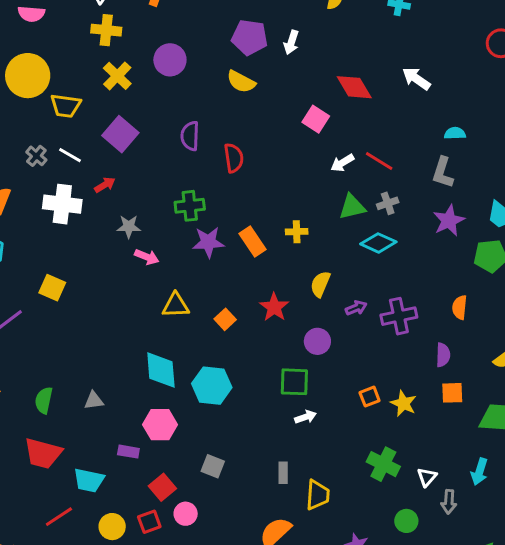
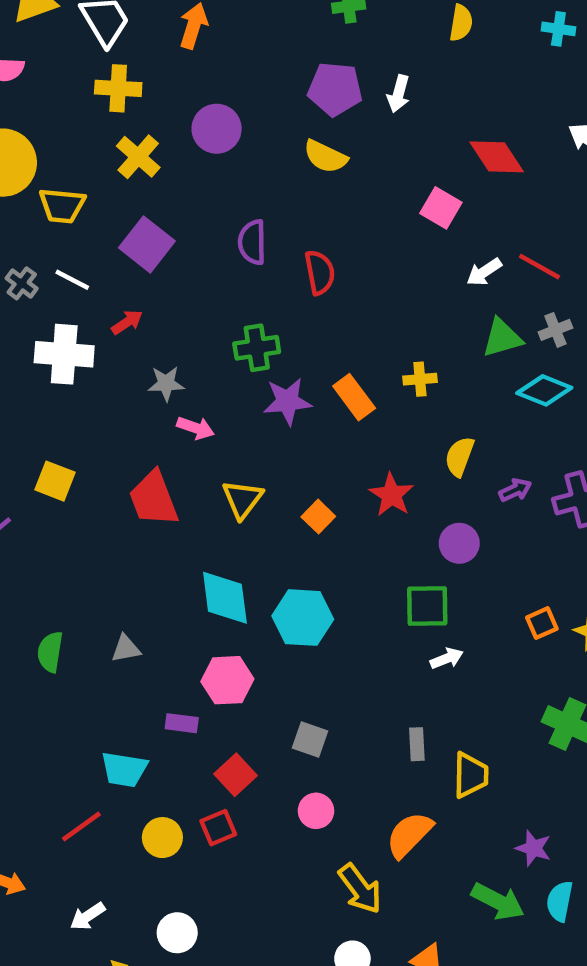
yellow triangle: (176, 305) -> (243, 499), turned -48
red trapezoid: (43, 453) -> (154, 499), moved, turned 57
pink circle: (186, 514) -> (316, 811), moved

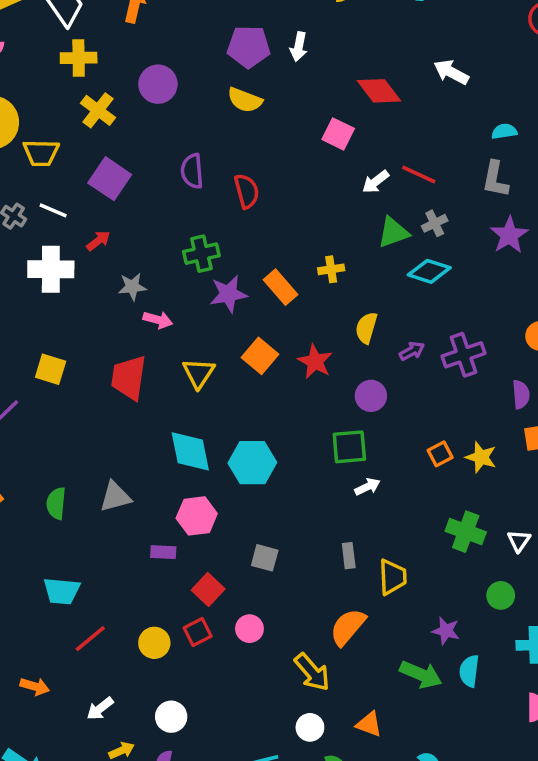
red trapezoid: (154, 499) -> (129, 378), turned 33
orange square: (318, 517) -> (260, 356), moved, size x1.4
gray triangle: (126, 649) -> (115, 497), size x1.4
cyan trapezoid: (124, 769) -> (62, 591), moved
pink circle: (316, 811) -> (249, 629), moved

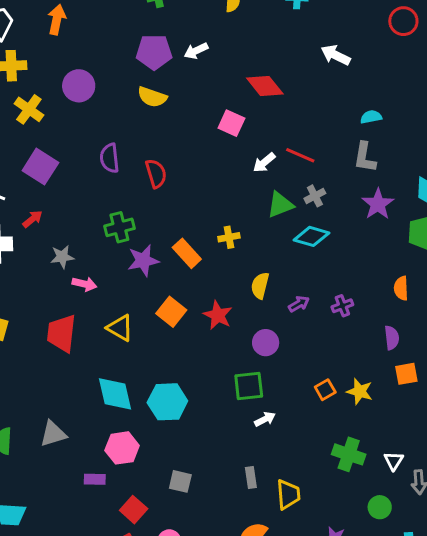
white arrow: (299, 47) -> (196, 51), turned 55
white arrow: (451, 72) -> (336, 55), moved
purple cross: (464, 355) -> (342, 306), size x0.6
yellow triangle: (199, 373) -> (120, 328), turned -32

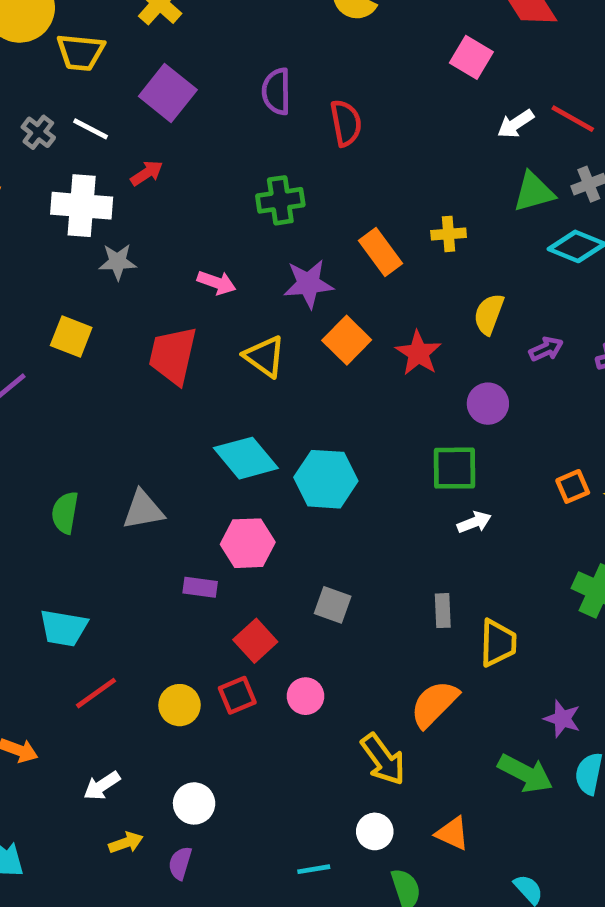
gray star: (62, 257) -> (118, 262), moved
purple star: (143, 260) -> (308, 284), moved
cyan diamond: (115, 394) -> (246, 458), turned -33

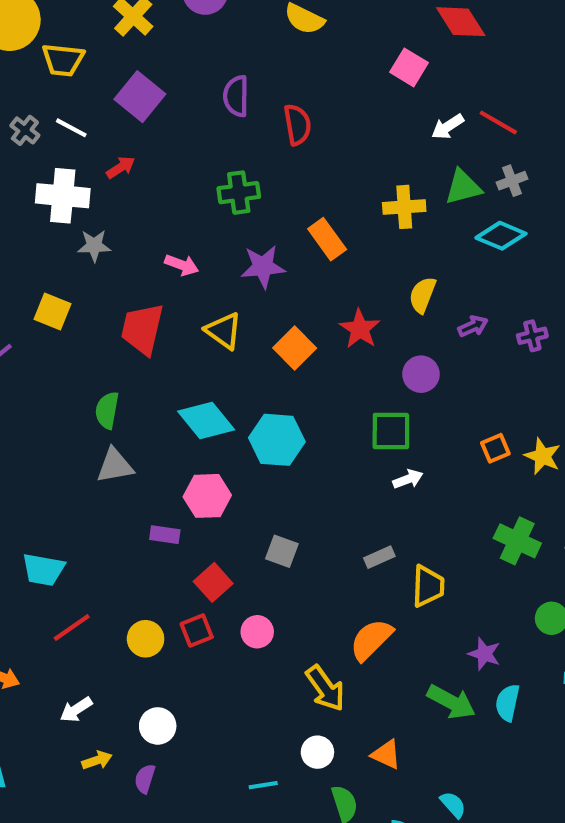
yellow cross: (449, 234) -> (404, 207), moved, size x1.4
orange square: (347, 340) -> (295, 348), moved
green semicircle: (65, 513) -> (107, 410), moved
gray rectangle: (443, 611) -> (379, 557), turned 68

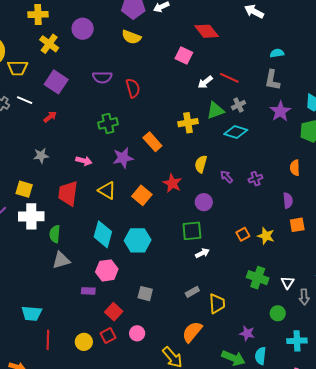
purple semicircle: (236, 96) -> (102, 77), turned -84
white cross: (63, 196) -> (31, 216), moved
purple arrow: (473, 326) -> (227, 177), turned -104
cyan diamond: (206, 421) -> (103, 234), turned 60
red line: (72, 627) -> (48, 340), turned -48

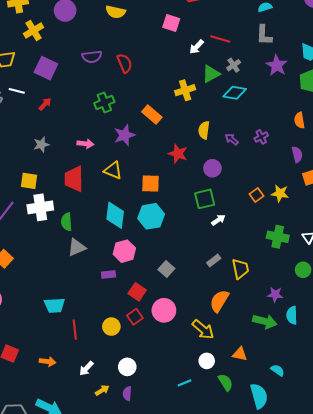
yellow cross: (49, 44) -> (33, 30), turned 30
orange square: (142, 195) -> (151, 183), moved, turned -30
gray square: (145, 294) -> (166, 269), turned 35
pink circle: (137, 333) -> (164, 310), size x1.5

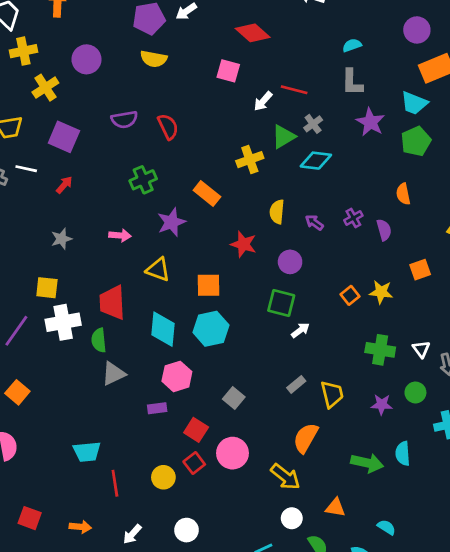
purple semicircle: (297, 154) -> (384, 230), moved
red trapezoid: (74, 179) -> (112, 302), moved
green square: (205, 199) -> (281, 303), turned 30
purple star: (275, 295) -> (382, 404), moved

